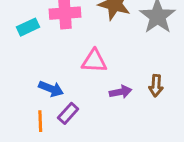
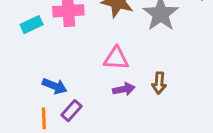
pink triangle: (94, 61) -> (116, 58), moved

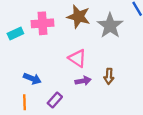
pink triangle: (116, 58) -> (77, 58), turned 30
purple rectangle: (72, 111) -> (55, 100), moved

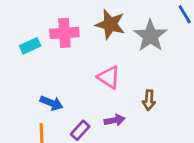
purple arrow: (83, 81) -> (115, 120), moved

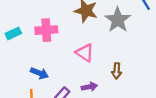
pink cross: (64, 33) -> (46, 30), moved
cyan rectangle: (30, 46) -> (13, 33), moved

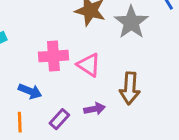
pink cross: (46, 30) -> (53, 56), moved
brown arrow: (117, 71) -> (130, 88), size x1.5

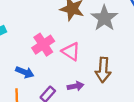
pink cross: (53, 56) -> (43, 45), turned -30

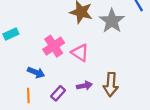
brown arrow: (103, 70) -> (111, 85), moved

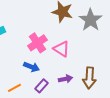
blue arrow: (36, 72) -> (31, 67), moved
orange line: (28, 96) -> (14, 88), turned 64

